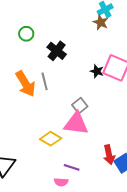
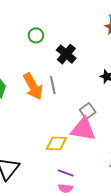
yellow diamond: (51, 139) -> (56, 144), turned -30
purple line: (72, 167) -> (66, 173), moved

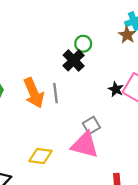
green circle: (36, 35) -> (83, 44), moved
yellow diamond: (56, 144) -> (41, 156), moved

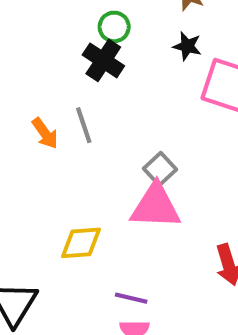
black star: (116, 89) -> (187, 46), moved
orange arrow: (34, 93) -> (45, 133), size x0.6

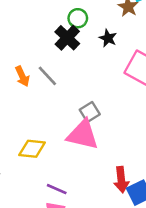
black star: (187, 46) -> (108, 38), moved
gray line: (84, 125) -> (47, 76), turned -35

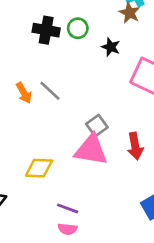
black cross: (67, 38) -> (46, 30), moved, turned -30
red arrow: (121, 180) -> (135, 146), moved

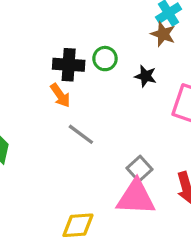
orange arrow: (24, 93) -> (60, 95), moved

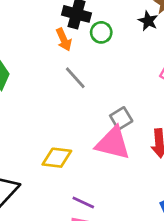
green circle: (105, 59) -> (101, 32), moved
black star: (146, 76) -> (148, 21), moved

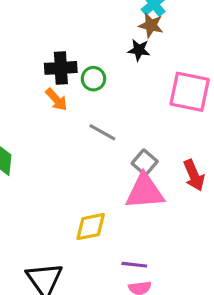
gray line: (75, 78) -> (102, 132), moved

